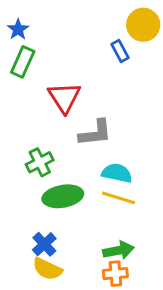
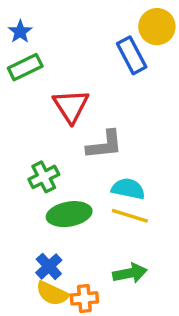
blue rectangle: (120, 51) -> (132, 55), size x1.5
green rectangle: (23, 62) -> (25, 67), turned 40
orange cross: (115, 274) -> (84, 298), moved

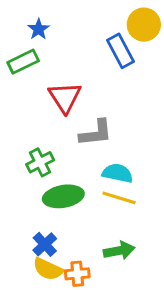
blue star: (20, 32) -> (39, 29), moved

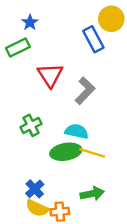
gray L-shape: (96, 133) -> (85, 91), moved, turned -40
cyan semicircle: (117, 173) -> (77, 131), moved
green ellipse: (63, 196) -> (66, 152), moved

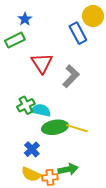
cyan semicircle: (77, 131) -> (41, 110), moved
blue cross: (35, 189) -> (32, 149), moved
green arrow: (92, 194) -> (68, 169), moved

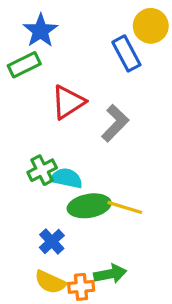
blue star: (25, 19) -> (40, 31), size x1.5
red triangle: (42, 63) -> (68, 102), turned 30

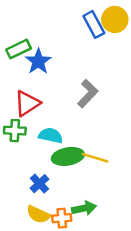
blue star: (40, 31) -> (38, 61), moved
blue rectangle: (126, 53) -> (94, 24), moved
red triangle: (68, 102) -> (27, 103), moved
green cross: (42, 170) -> (15, 131), moved, turned 30

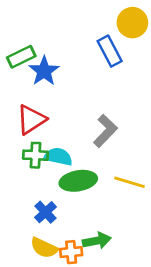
blue rectangle: (94, 24) -> (110, 51), moved
gray L-shape: (88, 94) -> (105, 131), moved
green cross: (15, 131) -> (35, 155), moved
yellow line: (95, 158) -> (130, 182), moved

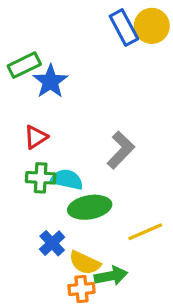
blue rectangle: (110, 51) -> (124, 27), moved
red triangle: (31, 120) -> (36, 137), size x0.7
yellow line: (130, 182) -> (145, 232), moved, turned -40
yellow semicircle: (44, 248) -> (85, 263), moved

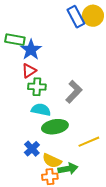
green rectangle: (24, 65) -> (15, 40), turned 36
red triangle: (36, 137) -> (29, 71), moved
green cross: (41, 178) -> (37, 87), moved

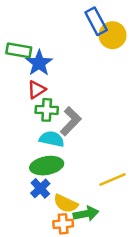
yellow circle: (93, 16) -> (112, 35), moved
gray L-shape: (74, 92) -> (71, 121), moved
green ellipse: (55, 127) -> (47, 166), moved

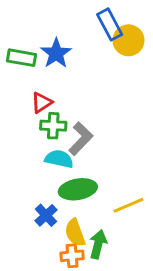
blue star: (39, 63) -> (56, 53), moved
green ellipse: (47, 166) -> (78, 189), moved
yellow semicircle: (66, 204) -> (75, 233), turned 45
green arrow: (86, 214) -> (98, 244), turned -65

